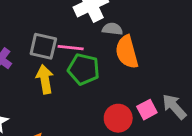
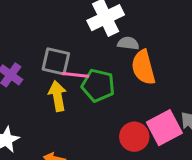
pink line: (71, 48) -> (75, 75), moved
pink square: (147, 110) -> (164, 128), size x1.6

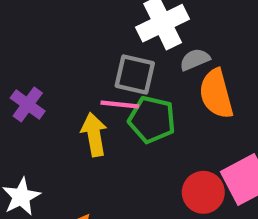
gray semicircle: (128, 43) -> (195, 60), turned -30
gray square: (56, 61) -> (135, 75), moved

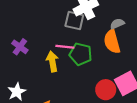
gray semicircle: (195, 60) -> (117, 24), moved
gray square: (135, 75) -> (74, 21), moved

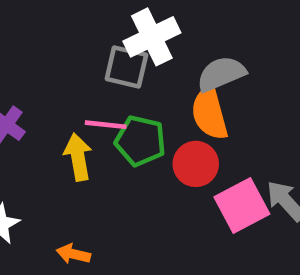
gray semicircle: (117, 24) -> (221, 74), size x1.5
red circle: (106, 90) -> (196, 164), moved

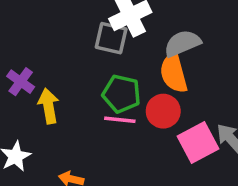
pink line: (106, 125) -> (120, 120), moved
yellow arrow: (78, 157) -> (48, 106), moved

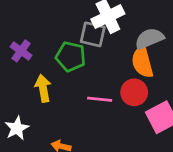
purple cross: (21, 82) -> (21, 51), moved
green pentagon: (122, 94) -> (71, 56), moved

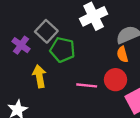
gray square: (93, 34) -> (46, 31), moved, turned 30
orange semicircle: (142, 62) -> (122, 54), size x0.6

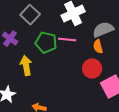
gray square: (46, 31) -> (30, 15), moved
pink line: (87, 85) -> (67, 40), moved

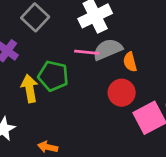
gray semicircle: (103, 30) -> (108, 49), moved
green pentagon: (46, 43) -> (53, 76), moved

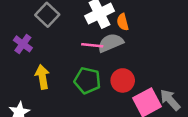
orange semicircle: (130, 62) -> (123, 22), moved
green pentagon: (53, 76) -> (87, 80), moved

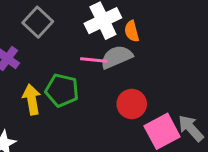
green pentagon: (87, 80) -> (62, 90), moved

